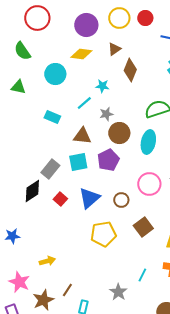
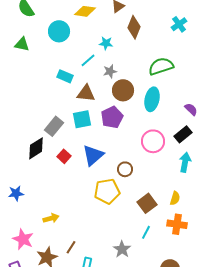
cyan rectangle: (52, 117) -> (65, 76), moved
brown circle: (121, 200) -> (125, 169), moved
brown square: (143, 227) -> (147, 203), moved

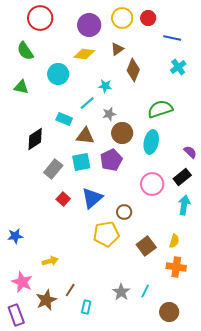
black diamond: (36, 148) -> (35, 139), moved
cyan line: (146, 232) -> (145, 291), moved

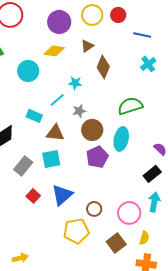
purple pentagon: (111, 160) -> (97, 157), moved
pink circle: (152, 184) -> (129, 213), moved

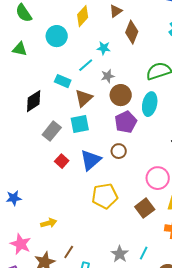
yellow diamond: (54, 51) -> (83, 16), turned -55
brown triangle: (55, 133) -> (84, 98), turned -48
brown circle: (94, 209) -> (119, 151), moved

